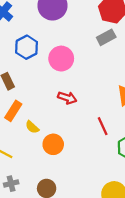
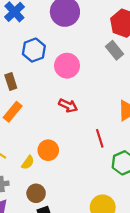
gray rectangle: (106, 37) -> (115, 50), turned 72
yellow semicircle: (32, 127) -> (28, 162), moved, turned -104

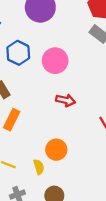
yellow semicircle: (28, 162) -> (39, 167), turned -40

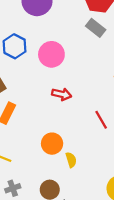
yellow semicircle: (39, 167) -> (71, 160), moved

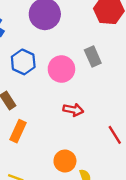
gray rectangle: (96, 28) -> (93, 57), moved, turned 30

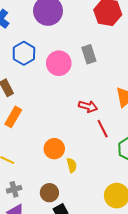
red arrow: (73, 110) -> (88, 106), moved

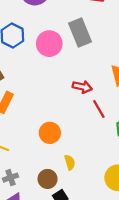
gray rectangle: (89, 54) -> (80, 32), size x1.4
yellow semicircle: (72, 165) -> (70, 162), moved

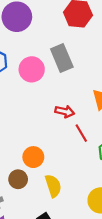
yellow semicircle: (70, 162) -> (53, 186), size x1.5
brown circle: (48, 179) -> (18, 179), moved

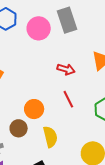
red line: (81, 133) -> (68, 99), moved

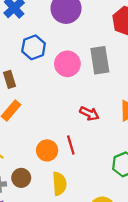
red line: (68, 99) -> (71, 145), moved
brown circle: (19, 128) -> (21, 178), moved

